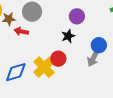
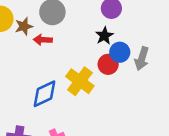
blue circle: (99, 45) -> (120, 52), moved
red circle: (58, 59) -> (108, 64), moved

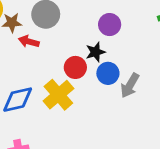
red circle: (108, 64) -> (75, 67), moved

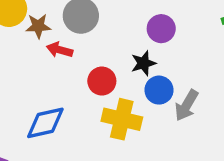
red circle: (75, 67) -> (102, 81), moved
yellow cross: (58, 95) -> (122, 119), moved, turned -36

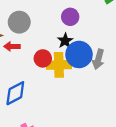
blue circle: (159, 90) -> (79, 54), size x1.5
yellow cross: (122, 119) -> (59, 65), moved

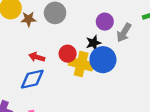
red arrow: (12, 46) -> (37, 57), moved
gray arrow: (98, 59) -> (124, 33), moved

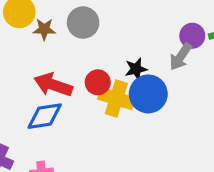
purple circle: (105, 22) -> (192, 36), moved
red arrow: (37, 57) -> (53, 85), size x1.6

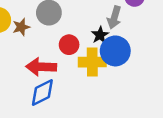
gray arrow: (181, 57) -> (114, 17), moved
red circle: (98, 82) -> (69, 45), moved

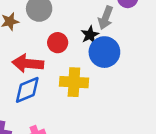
yellow cross: (92, 62) -> (74, 82), moved

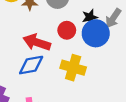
black star: (90, 35) -> (90, 17), moved
blue circle: (104, 52) -> (96, 33), moved

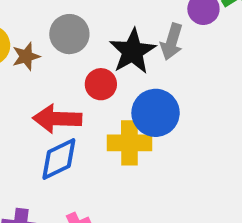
black star: (90, 17) -> (133, 51), size x1.6
blue circle: (96, 33) -> (156, 113), moved

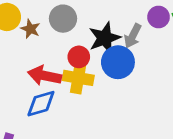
brown star: (26, 56) -> (30, 29), turned 30
blue circle: (156, 113) -> (118, 62), moved
yellow cross: (129, 143) -> (78, 78), moved

